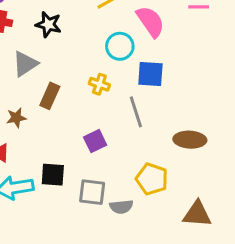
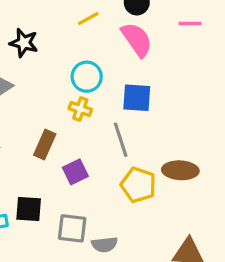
cyan circle: (120, 46) -> (87, 77), moved
brown rectangle: (50, 96) -> (45, 144), moved
yellow pentagon: (152, 179) -> (138, 185), moved

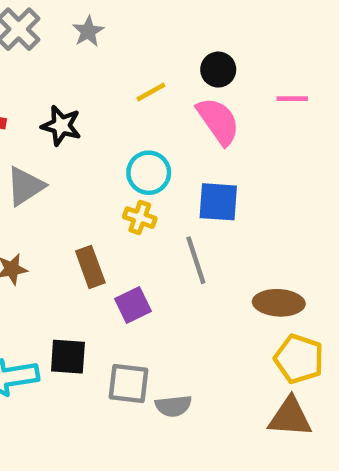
brown rectangle: (45, 144) -> (90, 267), turned -44
yellow pentagon: (138, 185) -> (299, 359), moved

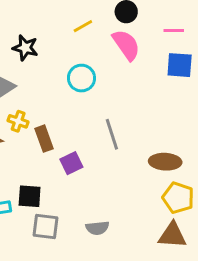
blue square: (218, 202) -> (180, 65), moved
yellow cross: (140, 218) -> (18, 121), moved
gray square: (128, 384) -> (45, 227), moved

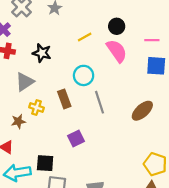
gray line: (112, 134) -> (100, 102), moved
brown rectangle: (44, 139) -> (64, 99), moved
brown ellipse: (165, 162) -> (142, 111), moved, turned -45

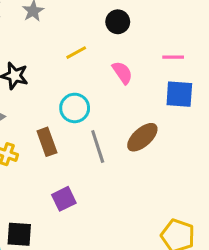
black circle: (117, 26) -> (118, 22), moved
pink semicircle: (117, 51) -> (122, 73), size x0.7
brown ellipse: (142, 111) -> (142, 137), moved

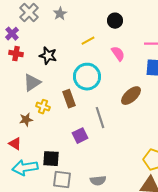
cyan circle: (75, 108) -> (87, 77), size x1.4
gray line: (98, 146) -> (100, 118), moved

